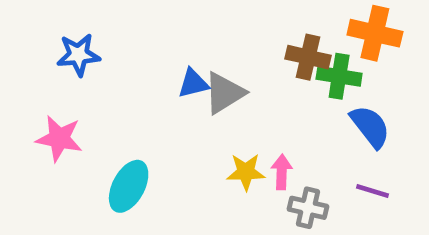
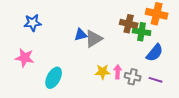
blue semicircle: (370, 126) -> (155, 53), turned 78
gray cross: (308, 208) -> (133, 77), moved

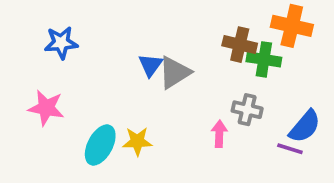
blue triangle: (81, 35) -> (150, 65), turned -40
blue semicircle: (155, 53) -> (305, 126), moved
yellow star: (103, 72) -> (137, 141), moved
gray cross: (133, 77) -> (247, 110), moved

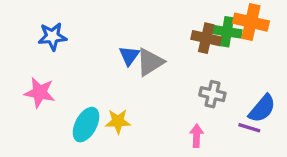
green cross: (264, 59) -> (227, 32), moved
pink arrow: (219, 134) -> (196, 136), moved

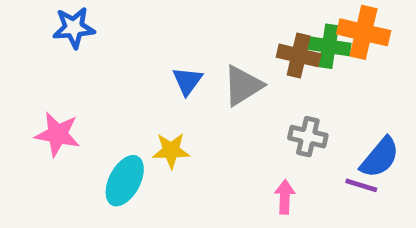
blue star: (52, 36) -> (74, 28), moved
gray triangle: (150, 62) -> (243, 86), moved
yellow star: (118, 121) -> (171, 151), moved

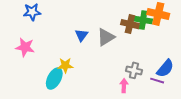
pink star: (57, 134) -> (25, 47), moved
gray cross: (308, 137) -> (134, 70), moved
yellow star: (171, 151) -> (65, 65), moved

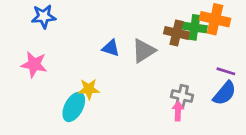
blue triangle: (81, 35) -> (111, 48), turned -48
purple line: (157, 81) -> (226, 71), moved
pink arrow: (124, 86) -> (178, 111), moved

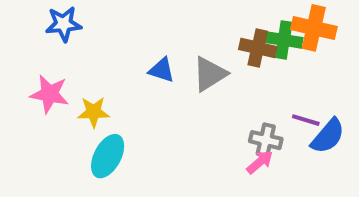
purple line: (226, 71) -> (306, 120), moved
yellow star: (89, 89) -> (94, 112), moved
pink arrow: (178, 111) -> (260, 162), turned 48

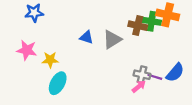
purple line: (306, 120) -> (155, 77), moved

